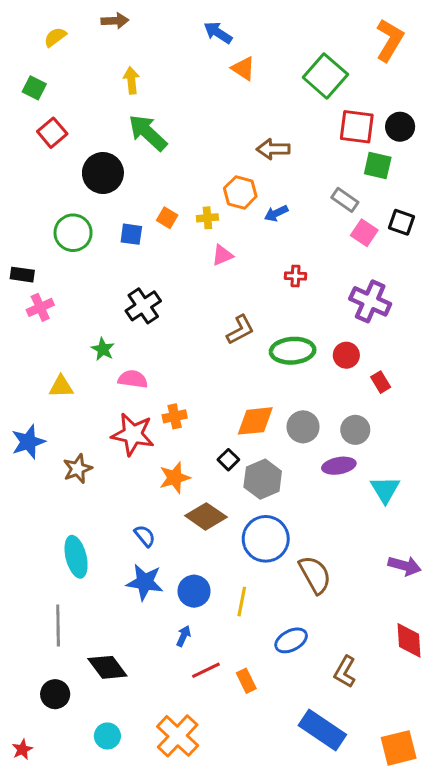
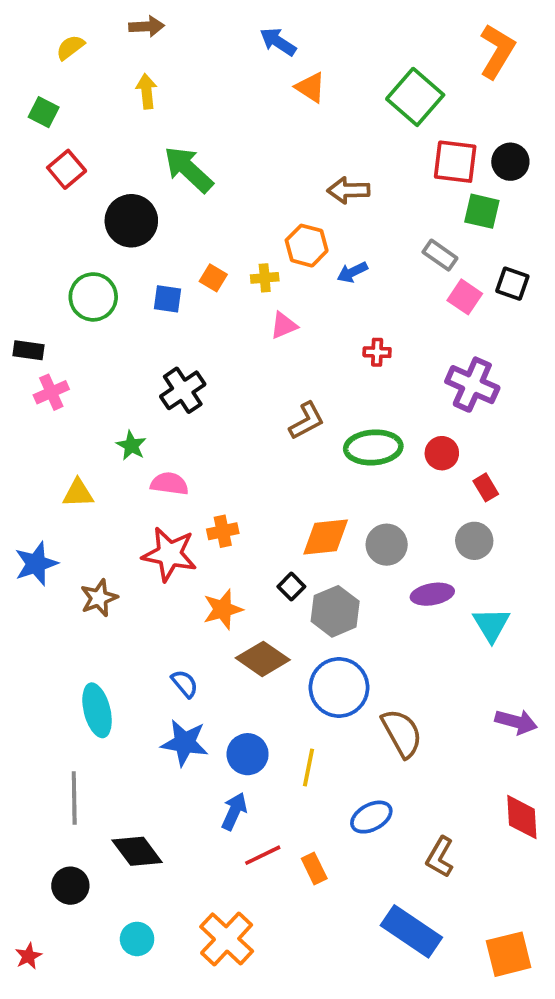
yellow arrow: (131, 80) -> (147, 91), moved
gray circle: (355, 430) -> (474, 541), moved
blue arrow: (184, 636) -> (234, 811), size x1.4

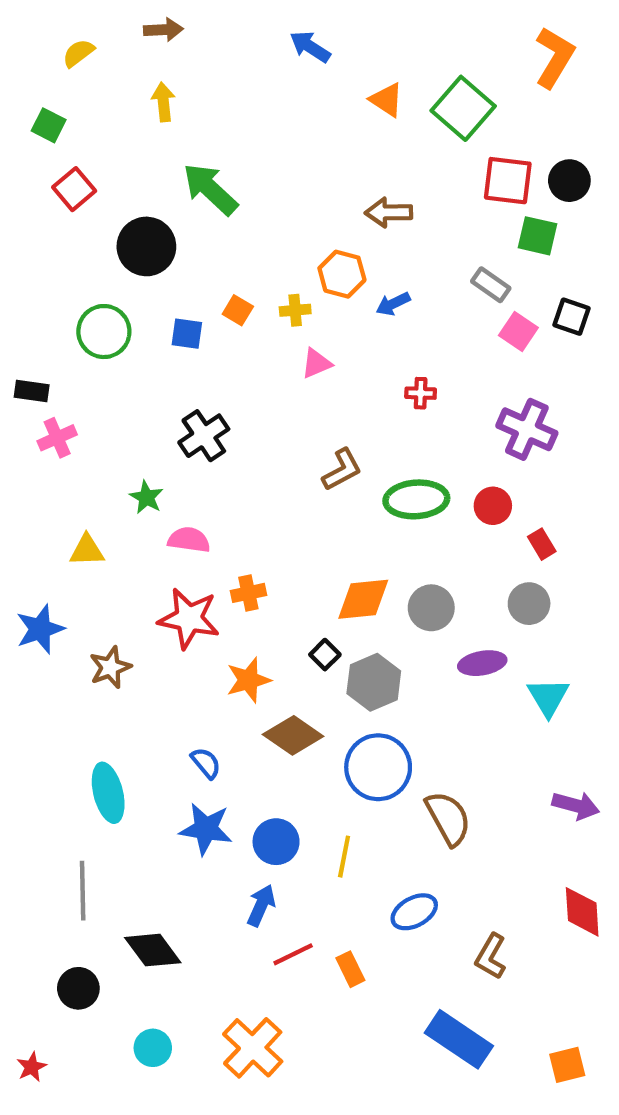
orange triangle: (310, 87) -> (387, 100), moved
orange square: (509, 954) -> (567, 1065), size x0.7

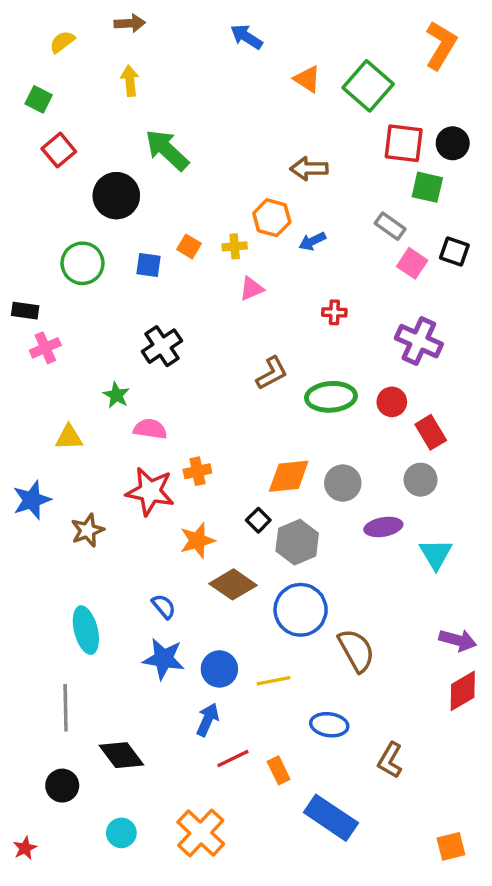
red rectangle: (542, 544) -> (431, 432), size x1.4
yellow line: (344, 857) -> (274, 681), turned 68
blue ellipse: (414, 912) -> (329, 725), turned 36
red diamond: (582, 912) -> (463, 691), moved, turned 63
blue rectangle: (459, 1039) -> (331, 818), moved

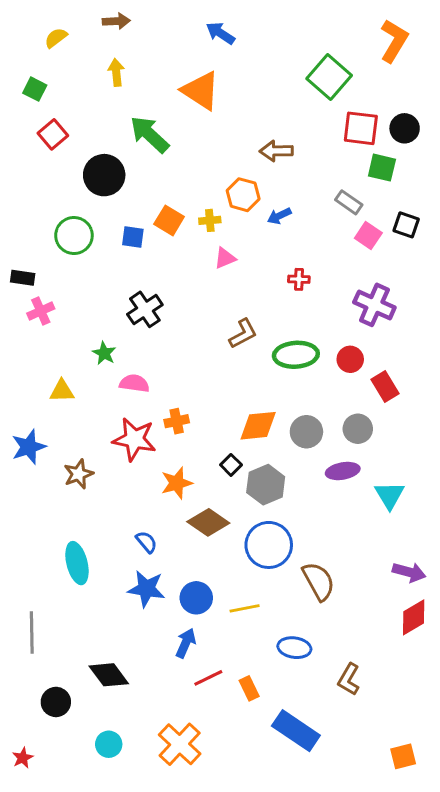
orange triangle: (307, 79) -> (201, 91), moved, size x1.6
orange square: (189, 246) -> (169, 220), size x1.4
gray circle: (421, 480) -> (358, 429), moved
gray line: (66, 708) -> (32, 633), moved

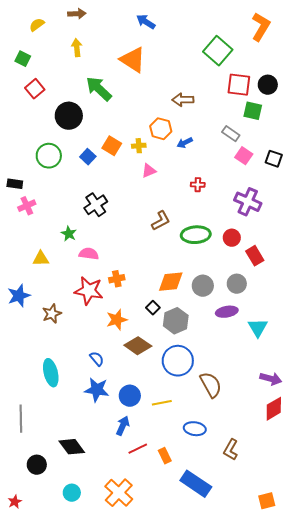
black square: (406, 225) -> (274, 159), moved
blue square: (133, 237) -> (88, 157), turned 35

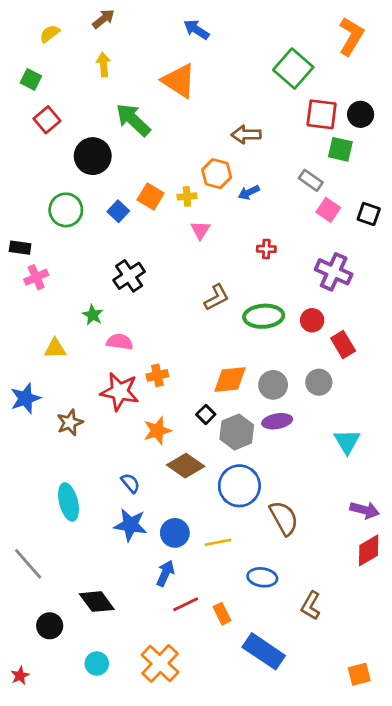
brown arrow: (77, 14) -> (103, 19), turned -36
pink triangle: (149, 171) -> (200, 230), turned -35
purple ellipse: (227, 312) -> (277, 421), moved
gray line: (21, 419) -> (28, 564), turned -40

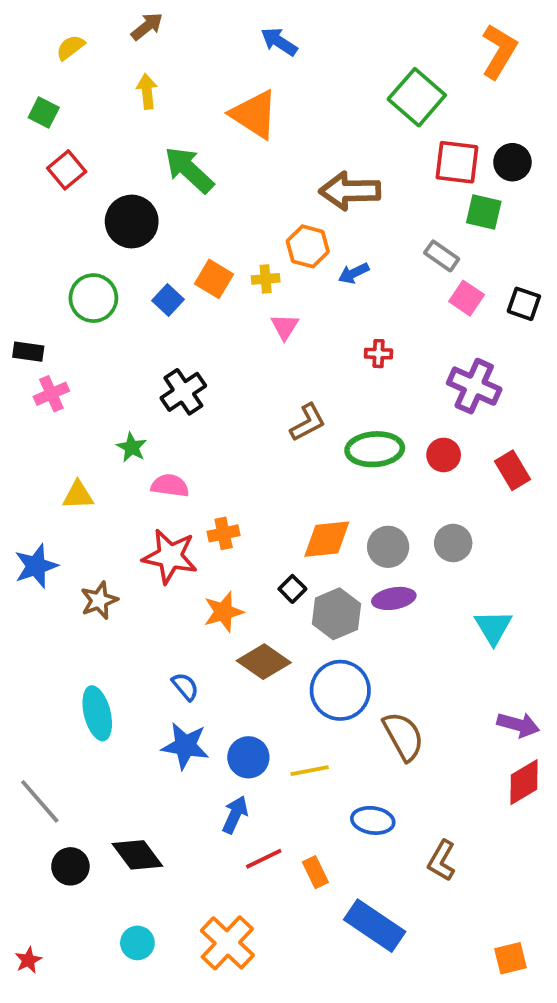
brown arrow: (246, 135) -> (350, 191), size x1.4
red rectangle: (343, 344) -> (512, 470), moved
black circle: (50, 626) -> (70, 866), moved

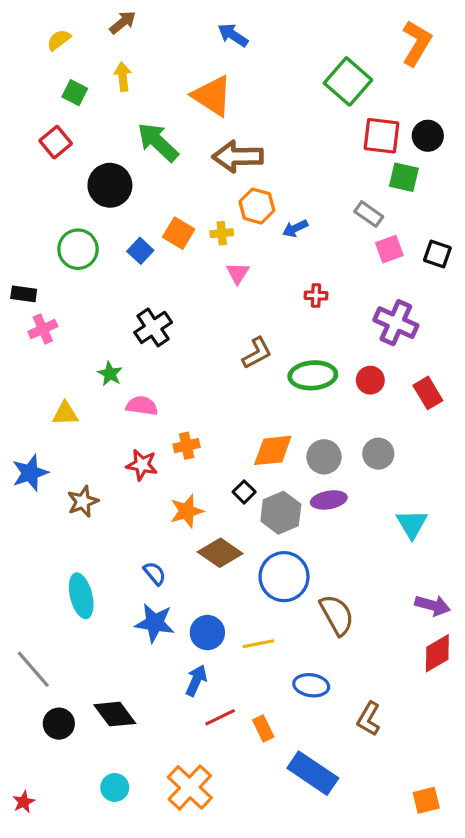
green square: (44, 112) -> (75, 93), moved
brown arrow: (350, 191) -> (238, 157), moved
pink square: (467, 298) -> (389, 249), turned 36
red star: (170, 556) -> (142, 465), size x0.7

